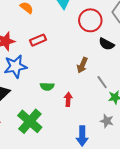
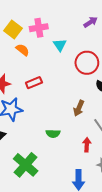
green semicircle: (47, 86) -> (53, 133), moved
red arrow: (68, 99) -> (87, 145), moved

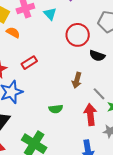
cyan triangle: (60, 45) -> (50, 14), moved
red arrow: (87, 145) -> (90, 115), size x1.5

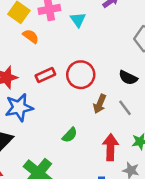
red circle: (78, 35) -> (81, 75), moved
gray line: (99, 94) -> (125, 108), moved
green semicircle: (56, 109) -> (70, 135), turned -48

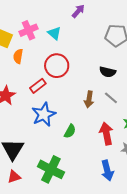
orange semicircle: (31, 36) -> (18, 56), turned -104
red circle: (81, 75) -> (57, 66), moved
blue star: (19, 107) -> (44, 114), moved

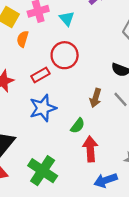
green semicircle: (70, 131) -> (78, 126), moved
red arrow: (106, 134) -> (90, 149), moved
blue arrow: (107, 170) -> (106, 180), turned 78

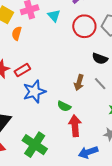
red circle: (65, 55) -> (84, 26), moved
red rectangle: (40, 75) -> (22, 70), moved
green semicircle: (78, 126) -> (64, 106), turned 80

